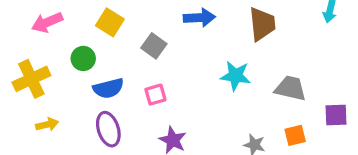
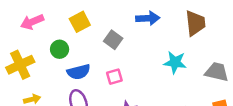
yellow square: (110, 22) -> (80, 22), turned 30

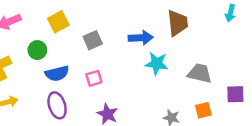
blue arrow: (148, 18) -> (141, 38), moved
gray square: (113, 40) -> (93, 40), turned 30

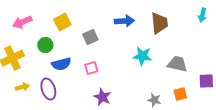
blue arrow: (141, 38) -> (124, 21), moved
purple ellipse: (57, 105) -> (48, 89), moved

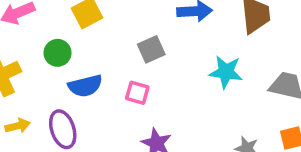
gray square: (90, 37) -> (151, 49), moved
pink square: (91, 68) -> (137, 93), turned 32

